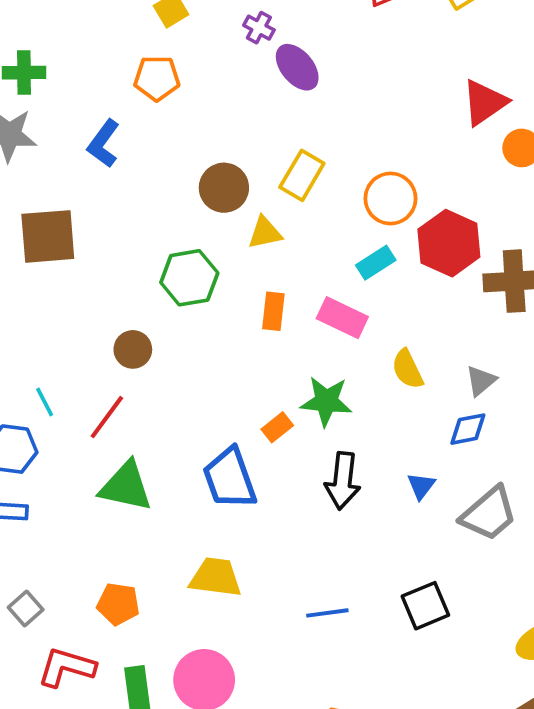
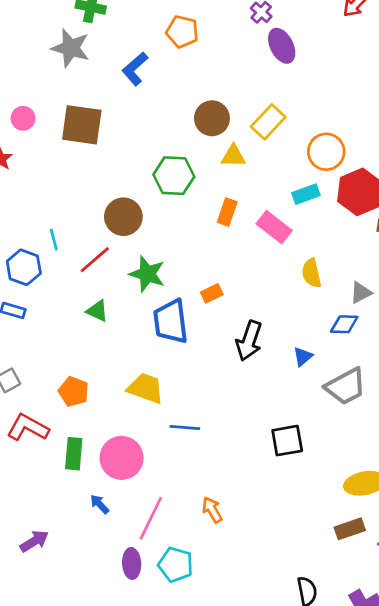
brown circle: (133, 349) -> (123, 217), size x1.4
green star: (326, 401) -> (147, 274), moved
green triangle: (126, 486) -> (97, 311), size x0.6
blue line: (327, 613) -> (185, 428), moved

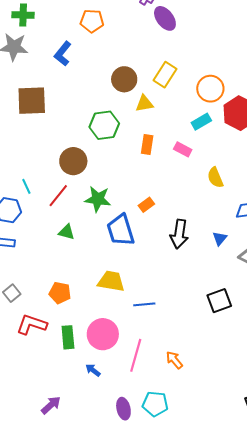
pink rectangle: (274, 227) -> (183, 149), size x0.7
pink line: (151, 518) -> (136, 355), moved

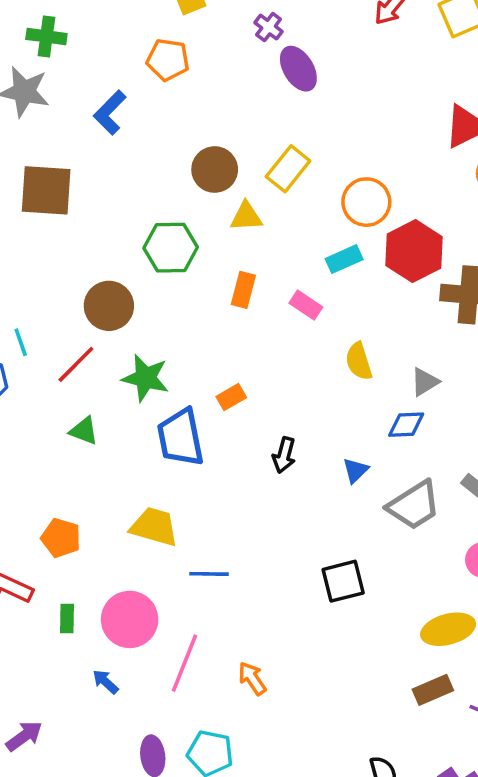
black arrow: (179, 234) -> (284, 455), size x0.7
green rectangle: (68, 337) -> (67, 619), size x0.7

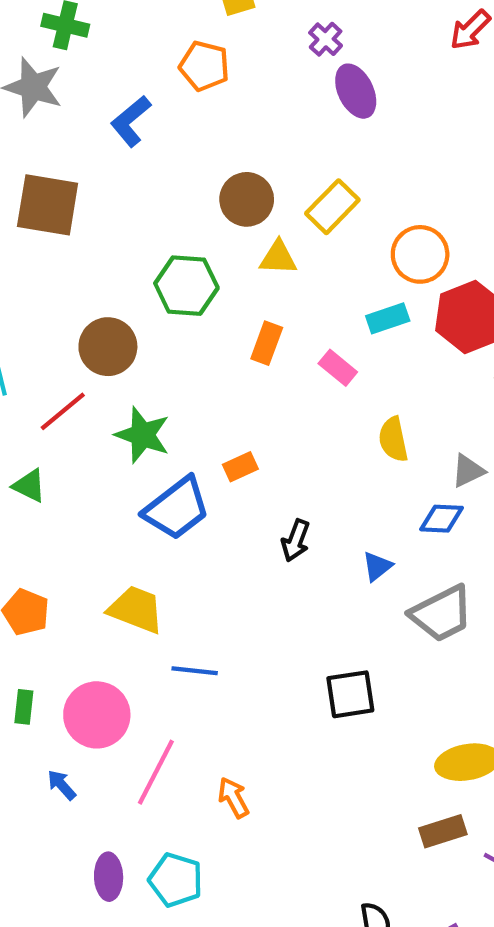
green triangle: (84, 431) -> (29, 486), moved
blue trapezoid: (180, 438) -> (177, 508), turned -122

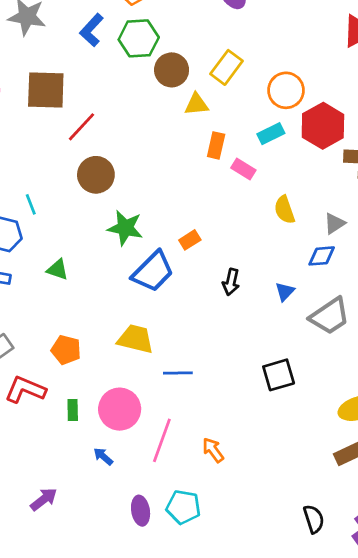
green hexagon: (186, 286) -> (139, 38), moved
orange rectangle: (267, 343) -> (216, 145), moved
red line: (63, 411) -> (81, 127), moved

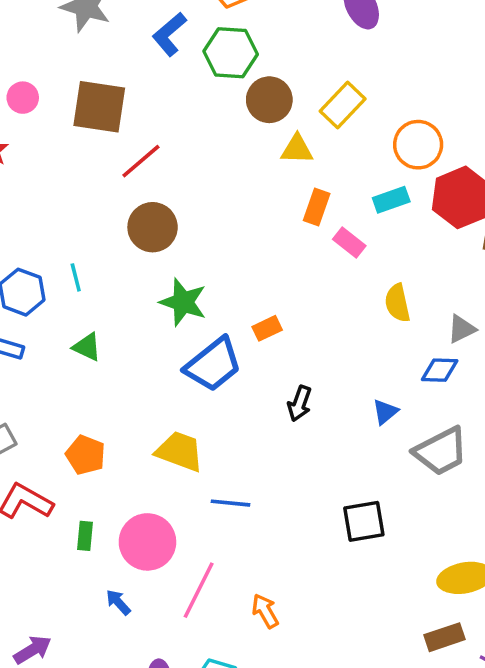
cyan line: (31, 204) -> (76, 277), moved
black arrow: (231, 282) -> (300, 403), moved

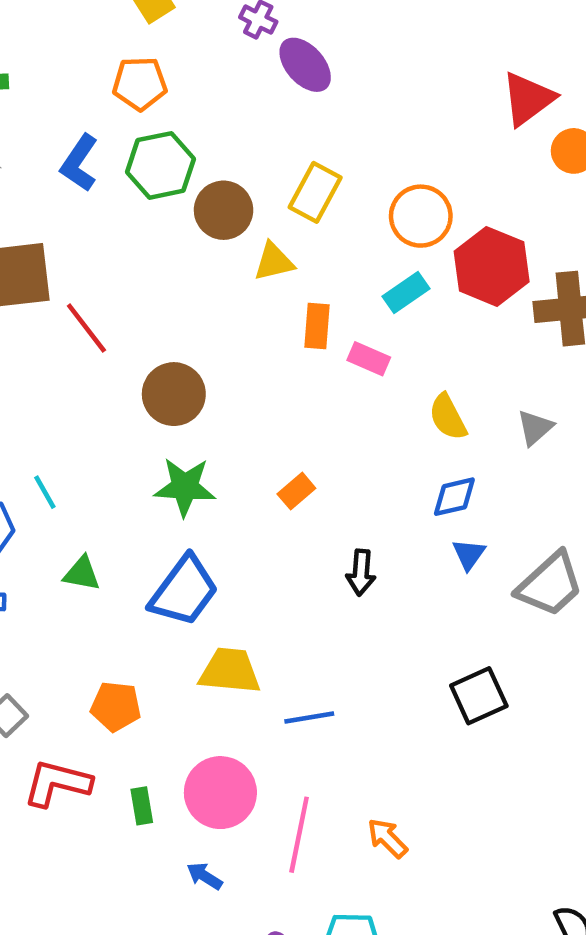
red line: (141, 161) -> (86, 328), turned -72
brown circle: (153, 227) -> (174, 394), moved
blue trapezoid: (213, 365) -> (184, 591), moved
blue diamond: (440, 370) -> (454, 497), moved

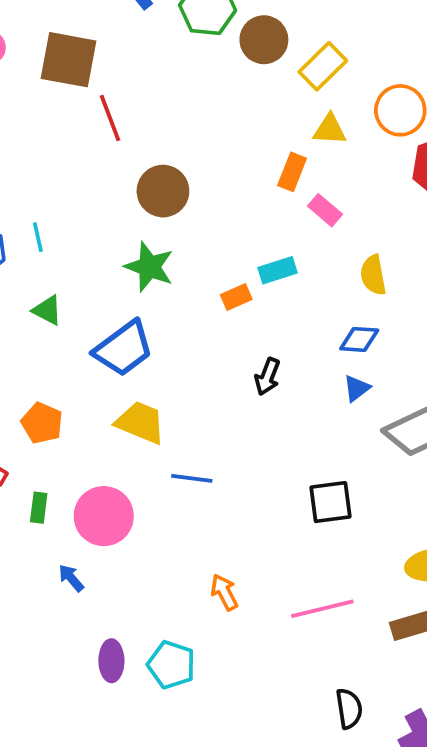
brown circle: (224, 210) -> (264, 40), moved
yellow triangle: (274, 262) -> (330, 130), moved
cyan rectangle: (406, 292) -> (277, 270), moved
pink line: (299, 835) -> (322, 609), moved, turned 48

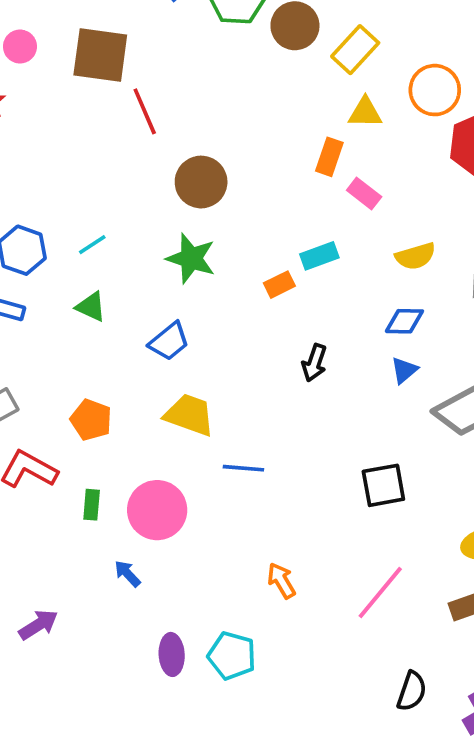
cyan line: (38, 237) -> (92, 245), moved, turned 72
yellow semicircle: (373, 275) -> (415, 256), turned -93
blue trapezoid: (124, 349) -> (169, 341), size x0.7
pink line: (322, 609) -> (380, 592), turned -34
black semicircle: (349, 709) -> (412, 691), turned 30

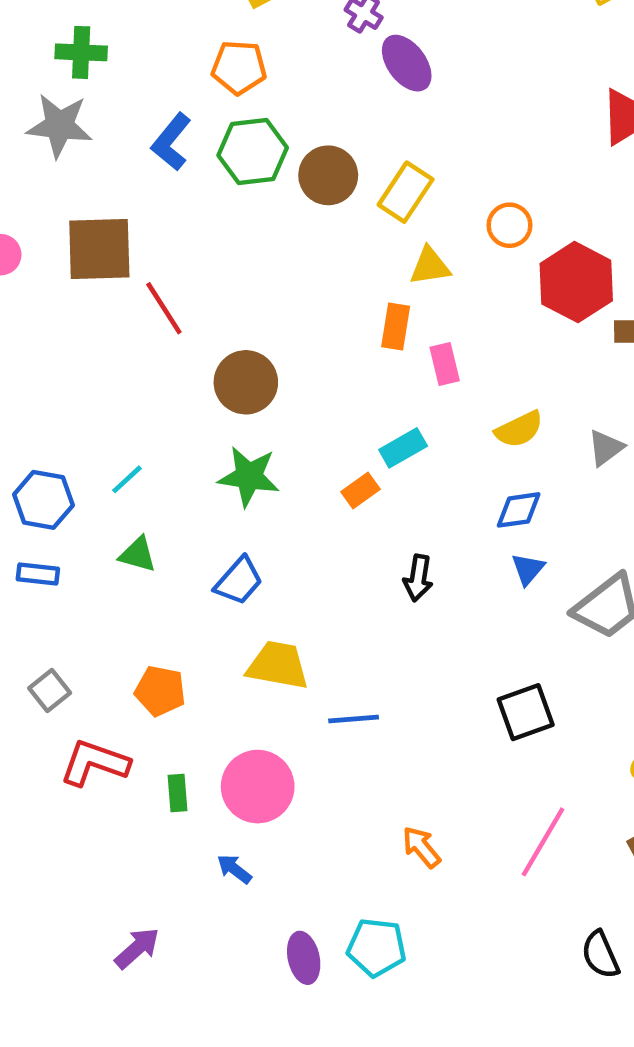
orange circle: (435, 90) -> (510, 225), size x0.7
pink rectangle: (364, 194) -> (445, 364), turned 48
black semicircle: (412, 691) -> (600, 955), turned 147

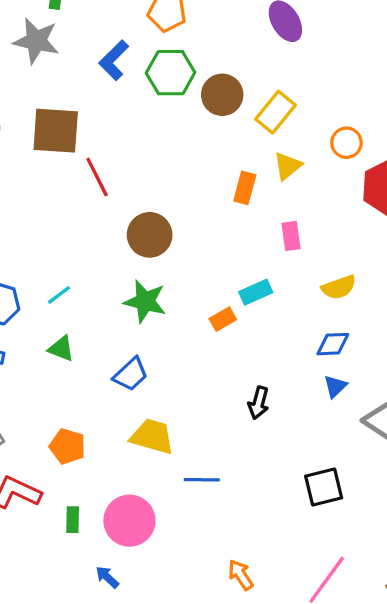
yellow triangle: (430, 266) -> (287, 166), turned -36
orange rectangle: (396, 326) -> (245, 188), moved
black arrow: (418, 578) -> (259, 403), moved

